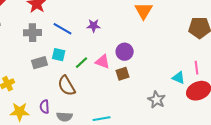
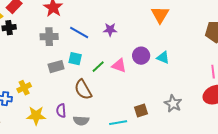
brown square: (123, 74) -> (141, 111), moved
cyan triangle: (179, 78) -> (163, 58), moved

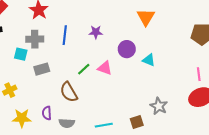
blue line: (79, 33) -> (65, 35), turned 66
purple circle: (141, 56) -> (127, 49), moved
cyan square: (75, 59) -> (21, 54), moved
brown square: (141, 111) -> (137, 122), moved

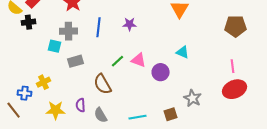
purple circle: (127, 49) -> (161, 72), moved
gray semicircle: (67, 123) -> (101, 115), turned 56

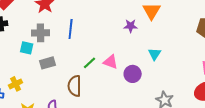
purple star: (130, 24) -> (131, 26), moved
cyan triangle: (183, 52) -> (155, 54), turned 40
brown semicircle: (103, 84) -> (75, 86), turned 30

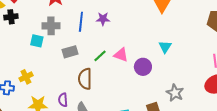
purple star: (131, 26) -> (103, 19), moved
gray rectangle: (48, 63) -> (70, 52), moved

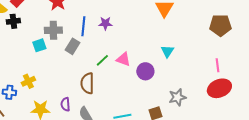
cyan square: (37, 41) -> (39, 45), turned -32
gray rectangle: (70, 52) -> (72, 46), moved, turned -42
gray star: (175, 93) -> (177, 97), turned 30

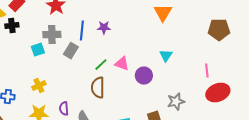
pink line: (217, 65) -> (207, 71), moved
yellow cross: (28, 81) -> (39, 86), moved
brown semicircle: (87, 83) -> (98, 88), moved

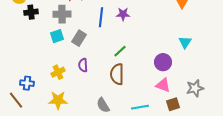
gray cross: (52, 35) -> (62, 14), moved
gray rectangle: (71, 51) -> (79, 38), moved
pink triangle: (122, 64) -> (163, 85), moved
purple semicircle: (64, 109) -> (83, 65), moved

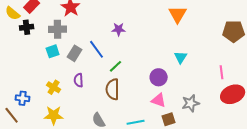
blue line: (101, 17) -> (97, 49), moved, turned -42
yellow cross: (58, 72) -> (54, 87), turned -32

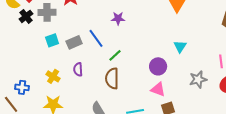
black cross: (27, 27) -> (26, 16), turned -32
gray cross: (58, 29) -> (47, 12), moved
gray rectangle: (75, 53) -> (74, 42), turned 35
gray star: (191, 103) -> (198, 79), moved

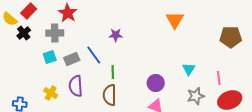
gray cross: (47, 12) -> (55, 33), moved
cyan triangle: (180, 46) -> (189, 69), moved
green line: (115, 55) -> (113, 72), turned -48
purple semicircle: (78, 69) -> (76, 86), size x1.5

